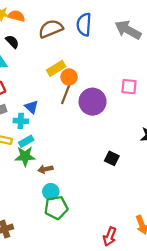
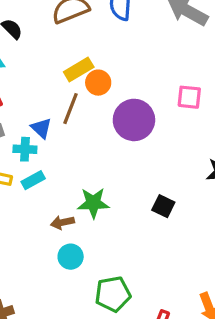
brown line: (66, 94) -> (71, 109), moved
green star: (25, 156) -> (93, 203), moved
green pentagon: (56, 208) -> (113, 294), moved

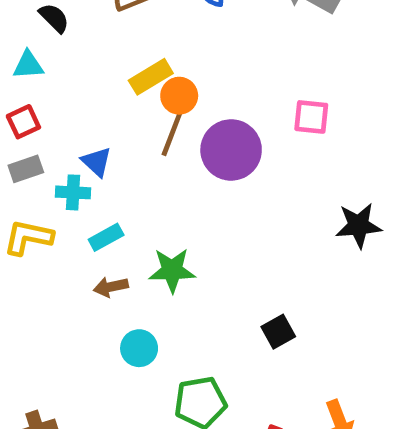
brown line: (71, 109) -> (172, 133), moved
cyan rectangle: (33, 180) -> (106, 237), moved
black square: (163, 206) -> (278, 332), moved, turned 35
brown arrow: (62, 222) -> (111, 287), moved

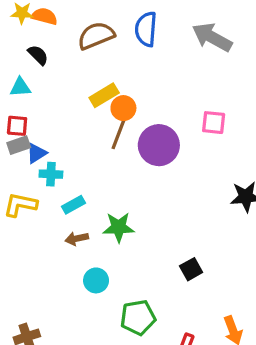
red square: (23, 122) -> (17, 126), turned 30
blue triangle: (97, 162) -> (36, 153), moved, turned 45
gray rectangle: (26, 169) -> (19, 145), moved

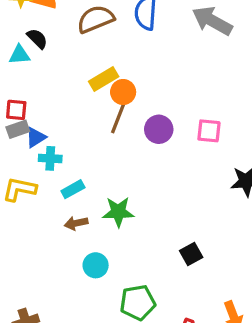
cyan triangle: (20, 87) -> (19, 55), moved
pink square: (214, 123) -> (209, 131), moved
purple circle: (159, 145) -> (159, 129), size x0.7

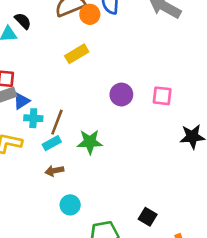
orange circle: (123, 92) -> (90, 14), moved
brown line: (118, 118) -> (57, 122), moved
green star: (118, 212) -> (90, 142), moved
black square: (191, 254) -> (148, 217), moved, turned -30

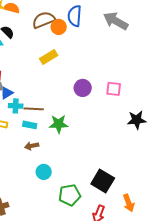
brown line: (57, 122) -> (34, 109), turned 72
cyan rectangle: (52, 143) -> (30, 125), turned 40
black square: (148, 217) -> (103, 181), size x1.6

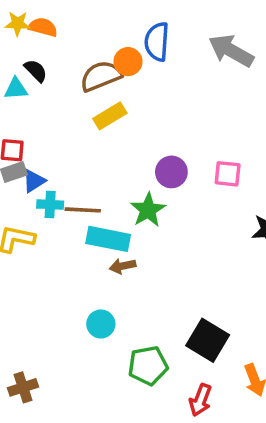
brown semicircle: (44, 20) -> (101, 76), moved
green star: (59, 124) -> (148, 210), moved, turned -30
cyan rectangle: (30, 125) -> (108, 239), moved, size x1.6
brown arrow: (32, 146) -> (123, 266), moved

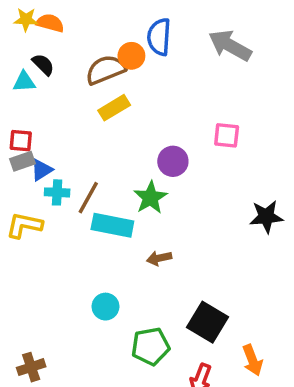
pink square: (228, 174) -> (227, 135), moved
brown line: (83, 210) -> (88, 198), turned -64
brown arrow: (123, 266) -> (159, 258), moved

